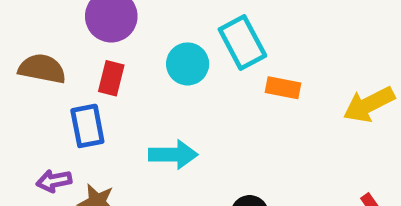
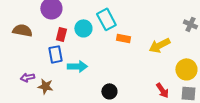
red rectangle: (111, 78) -> (61, 34), moved
blue rectangle: (87, 126) -> (55, 54), moved

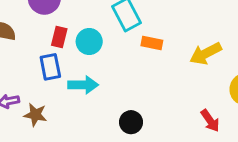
cyan circle: (83, 28) -> (89, 42), moved

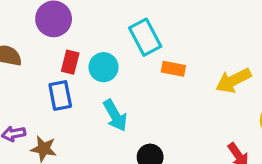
cyan arrow: (83, 85) -> (115, 115), moved, turned 60

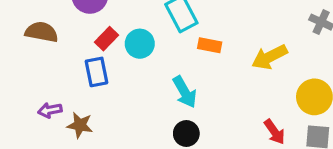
red rectangle: (70, 62) -> (106, 39), turned 30
cyan arrow: (115, 115) -> (185, 92), moved

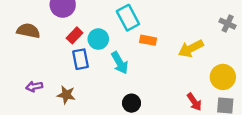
blue rectangle: (96, 72) -> (80, 59), moved
cyan arrow: (185, 92) -> (120, 63), moved
brown star: (80, 125) -> (66, 95), moved

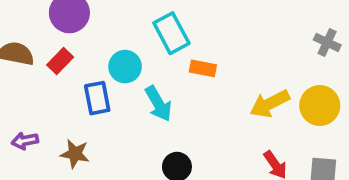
red rectangle: (75, 35) -> (60, 61), moved
yellow arrow: (191, 49) -> (270, 104), moved
yellow circle: (223, 77) -> (320, 106), moved

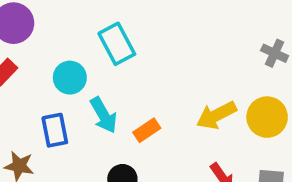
orange rectangle: (203, 68) -> (147, 130), moved, turned -45
blue rectangle: (97, 98) -> (55, 130), moved

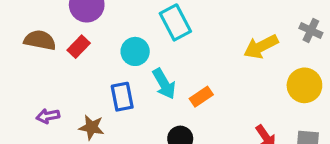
yellow arrow: (216, 115) -> (261, 47), moved

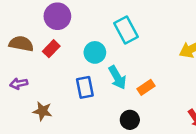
purple arrow: (48, 116) -> (19, 84), moved
brown star: (92, 127) -> (42, 111), moved

